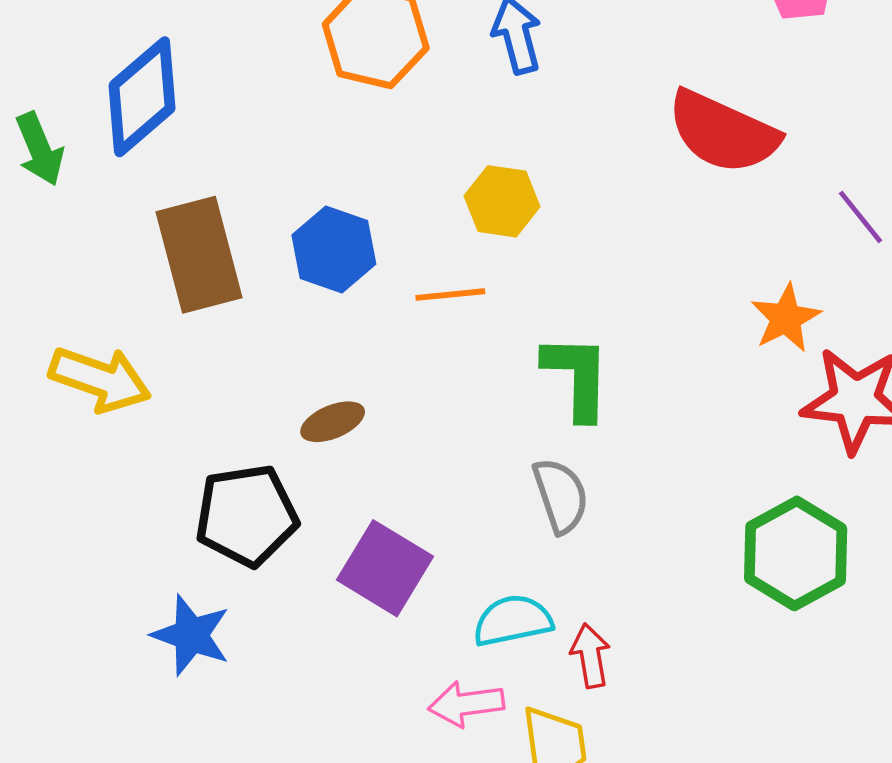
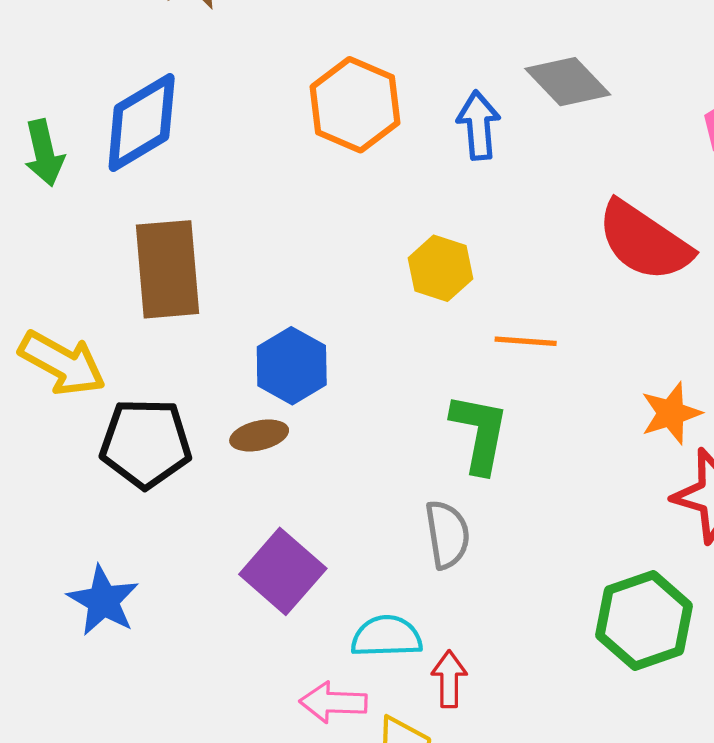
blue hexagon: (334, 250) -> (292, 366), moved
orange line: (450, 295) -> (526, 341), moved
black pentagon: (247, 515) -> (146, 443), moved

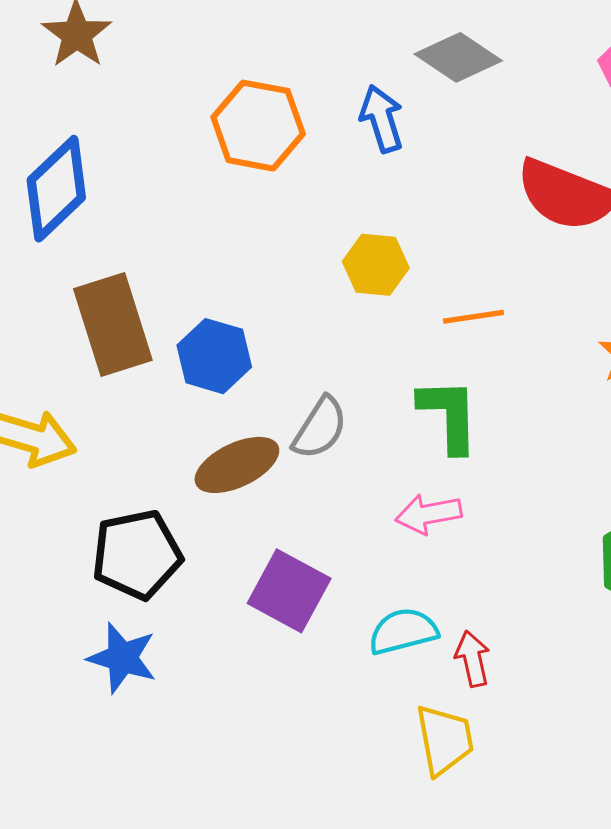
blue hexagon: (292, 366) -> (214, 356), moved
brown ellipse: (259, 435) -> (237, 465), size x1.5
black pentagon: (146, 443) -> (137, 554), moved
gray semicircle: (447, 534) -> (320, 428), moved, turned 54
pink arrow: (333, 702) -> (428, 514), moved

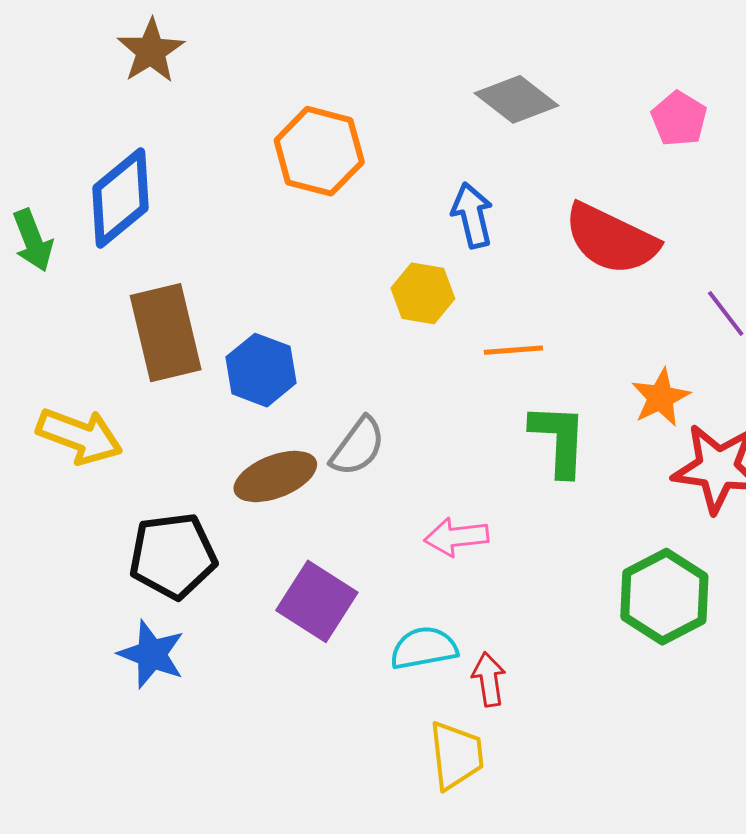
blue arrow: (382, 119) -> (472, 215), moved
green L-shape: (449, 415) -> (559, 440), moved

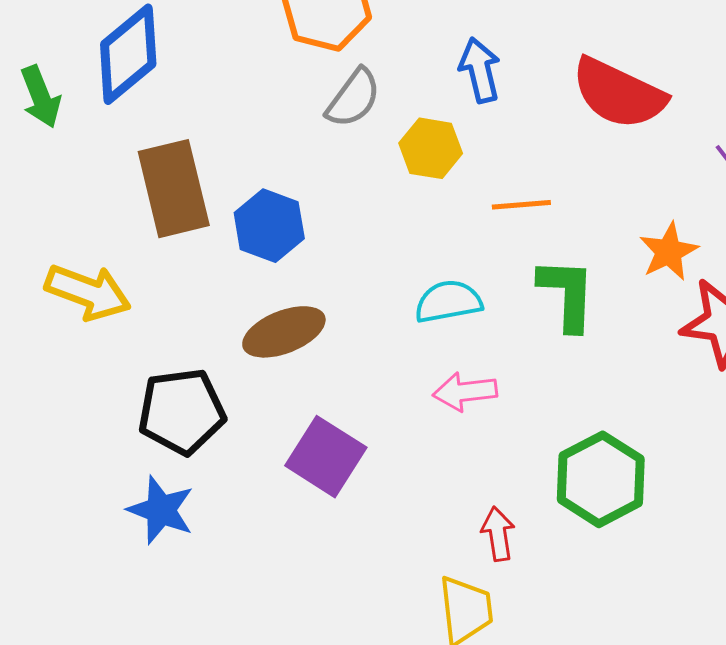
gray semicircle: (358, 447) -> (353, 98), moved
green hexagon: (664, 597) -> (601, 479), moved
cyan semicircle: (424, 648) -> (448, 302), moved

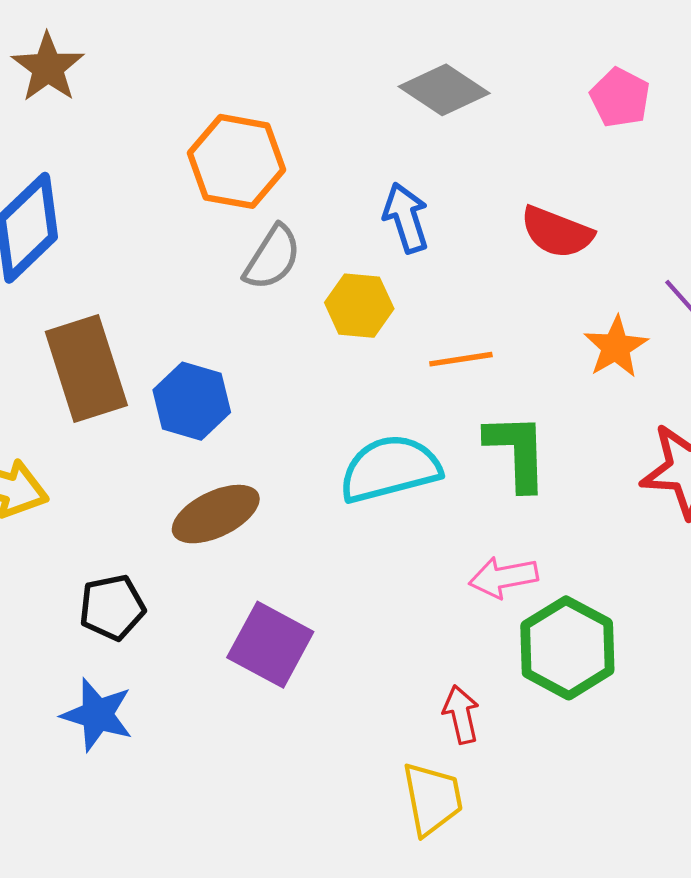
red semicircle: (619, 93) -> (557, 232), size x0.7
orange star: (669, 252) -> (616, 347), moved
cyan semicircle: (448, 302) -> (390, 469), size x1.4
pink arrow: (465, 392) -> (503, 577), moved
black pentagon: (182, 411) -> (112, 607), size x0.7

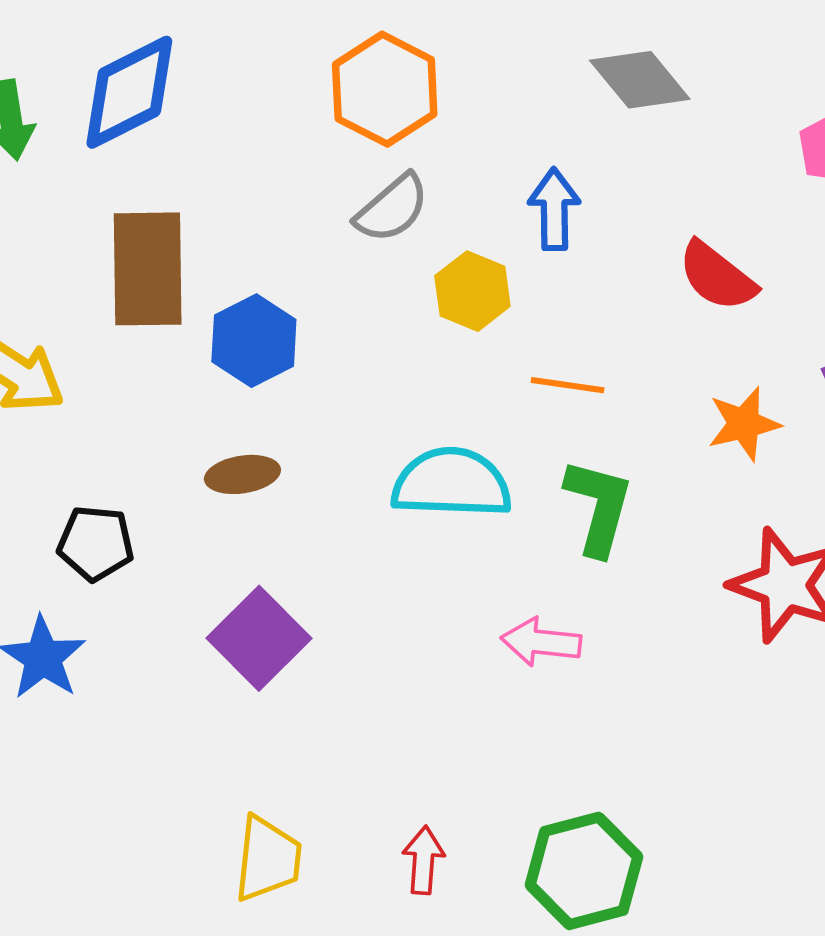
brown ellipse: (216, 514) -> (242, 474), size x0.7
green hexagon: (567, 648) -> (584, 871), moved
red arrow: (461, 714) -> (423, 860), moved
yellow trapezoid: (432, 799) -> (268, 859), moved

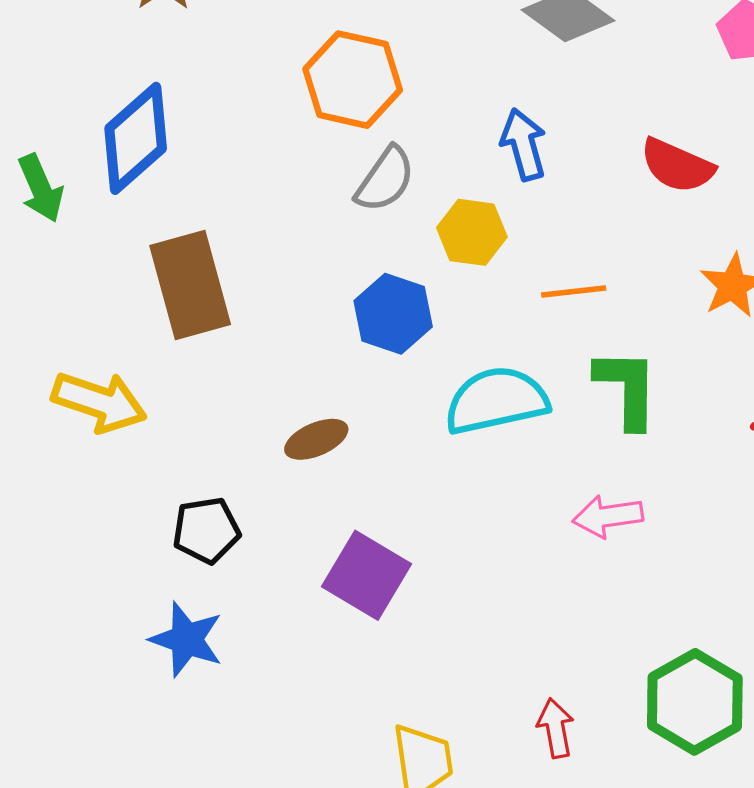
blue hexagon: (254, 341) -> (393, 314), moved

